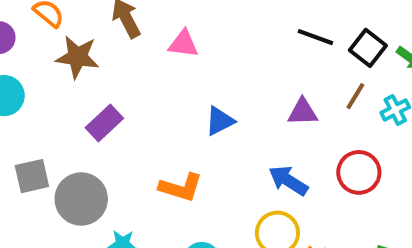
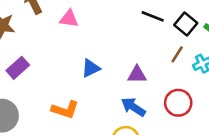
purple triangle: (303, 112) -> (137, 75), moved

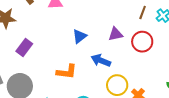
red circle: (178, 103) -> (142, 42), moved
blue arrow: (133, 107) -> (101, 61), moved

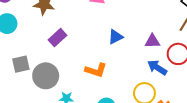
blue arrow: (101, 61) -> (157, 68), moved

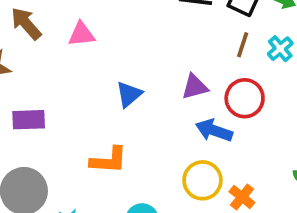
purple rectangle: (57, 38) -> (29, 120), turned 54

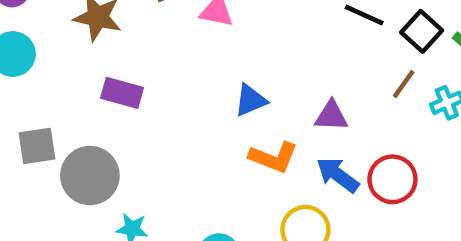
red circle: (245, 98) -> (392, 179), moved
orange L-shape: (109, 160) -> (273, 157), moved

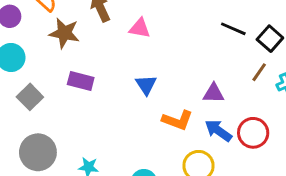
blue triangle: (250, 100) -> (146, 85), moved, turned -40
gray square: (37, 146) -> (30, 97), moved, turned -35
gray circle: (90, 176) -> (38, 152), moved

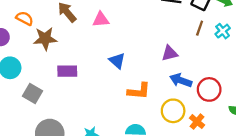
orange L-shape: (177, 120) -> (139, 91), moved
red circle: (253, 133) -> (209, 89), moved

